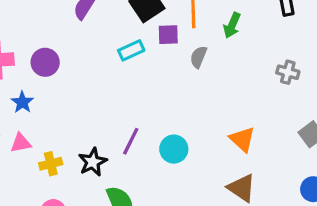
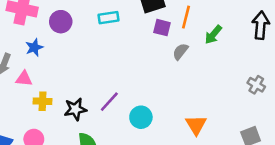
cyan rectangle: (131, 50) -> (109, 18), moved
gray cross: (288, 72) -> (256, 85), moved

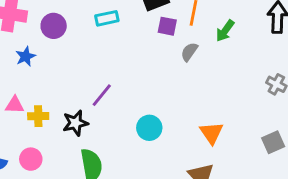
pink triangle: (24, 79) -> (15, 105), moved
purple line: (109, 102) -> (102, 95), moved

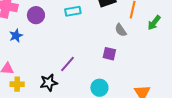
purple square: (167, 26) -> (109, 54), moved
gray semicircle: (189, 52) -> (121, 30), moved, turned -72
yellow cross: (38, 116) -> (17, 84), moved

